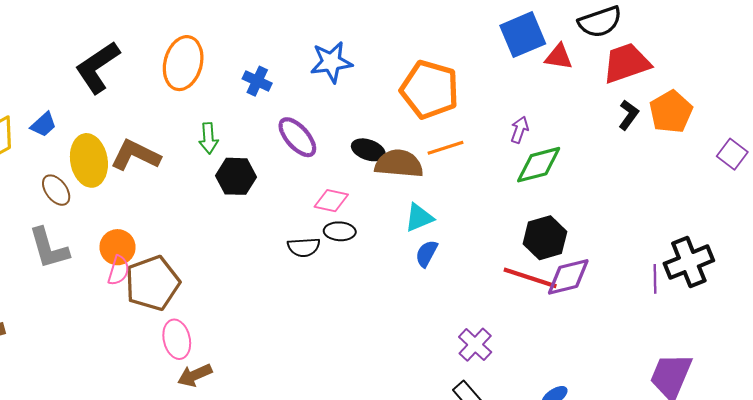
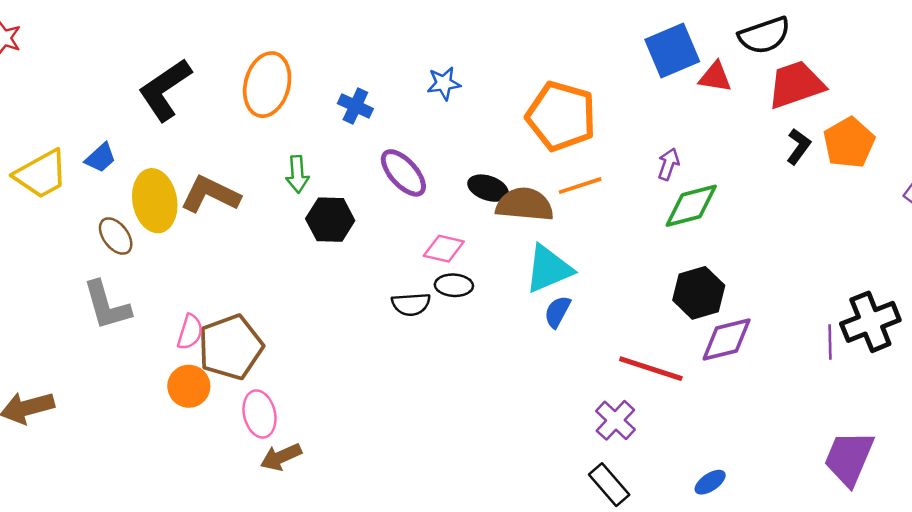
blue star: (331, 62) -> (444, 83), size x0.7
cyan triangle: (419, 218) -> (549, 269), size x1.4
orange circle: (117, 247) -> (189, 386), moved
red line: (530, 278) -> (651, 369), moved

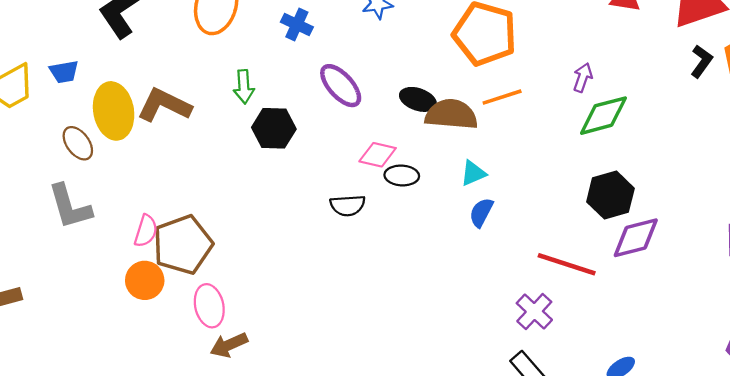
blue trapezoid: (100, 158) -> (64, 72), turned 32
cyan triangle: (549, 269) -> (473, 173), size x0.6
black ellipse: (454, 285) -> (402, 175), moved

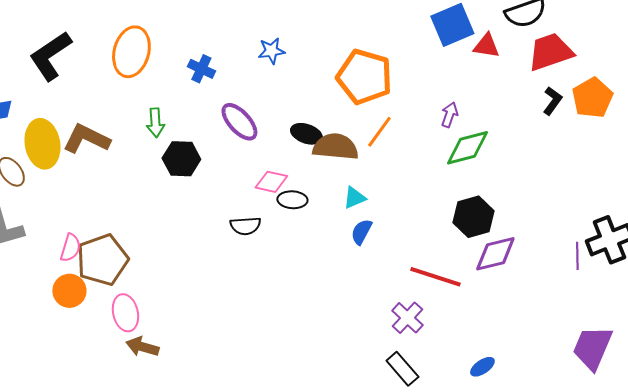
orange line: (502, 97) -> (379, 132), turned -36
brown arrow: (229, 345) -> (142, 347), turned 40

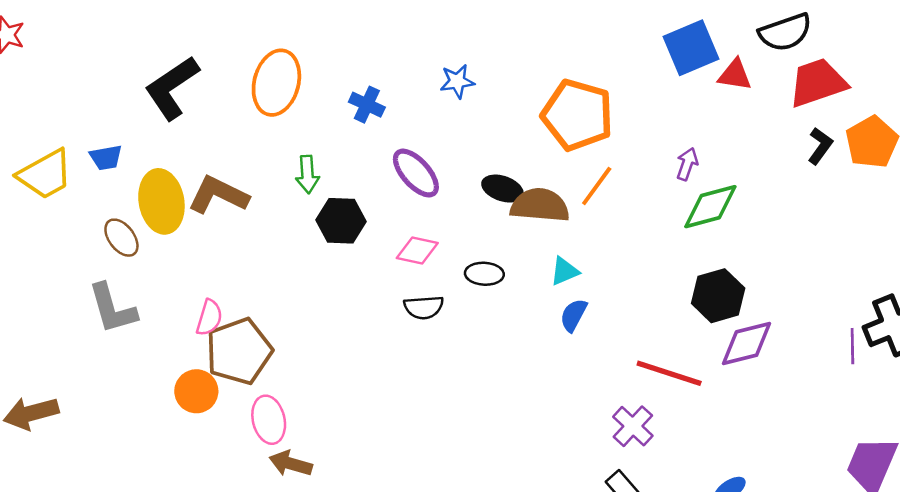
pink diamond: (271, 182) -> (417, 251), moved
pink semicircle: (70, 248) -> (209, 318), moved

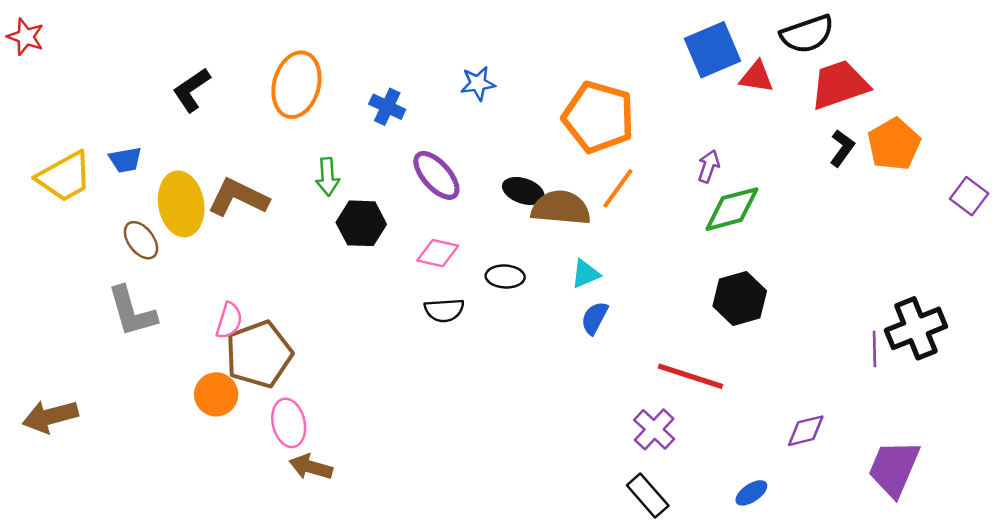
black L-shape: (172, 88) -> (191, 90), size x0.7
purple diamond: (747, 343) -> (806, 431), moved, size x0.7

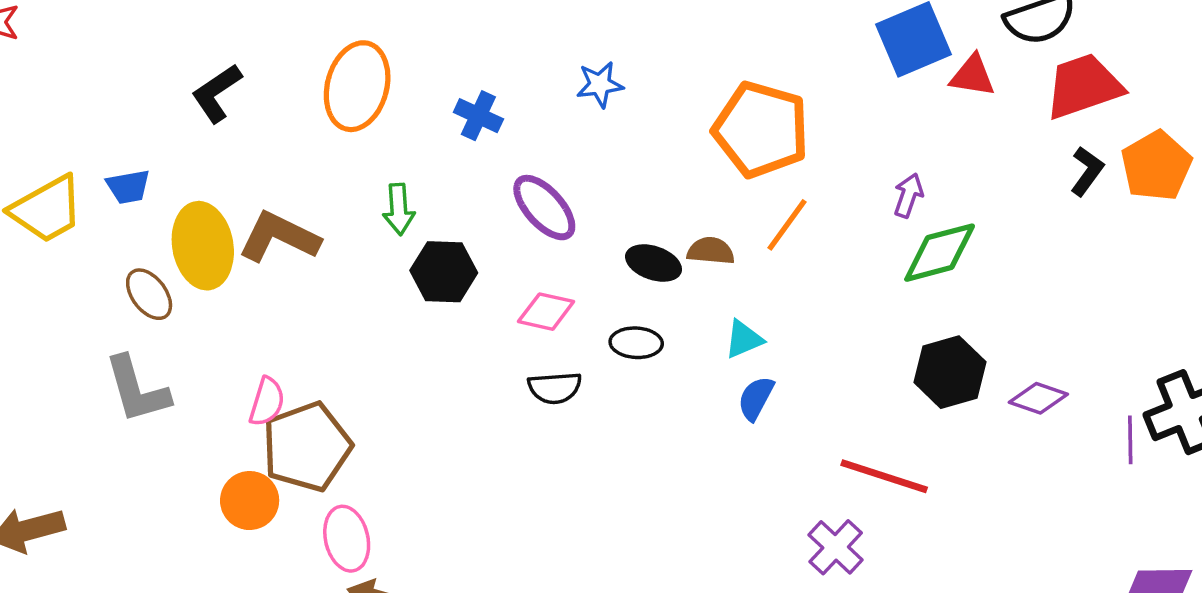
black ellipse: (523, 191) -> (654, 263), moved
brown semicircle: (561, 208) -> (711, 251), size x0.6
purple diamond: (806, 431) -> (1038, 398), moved, turned 33

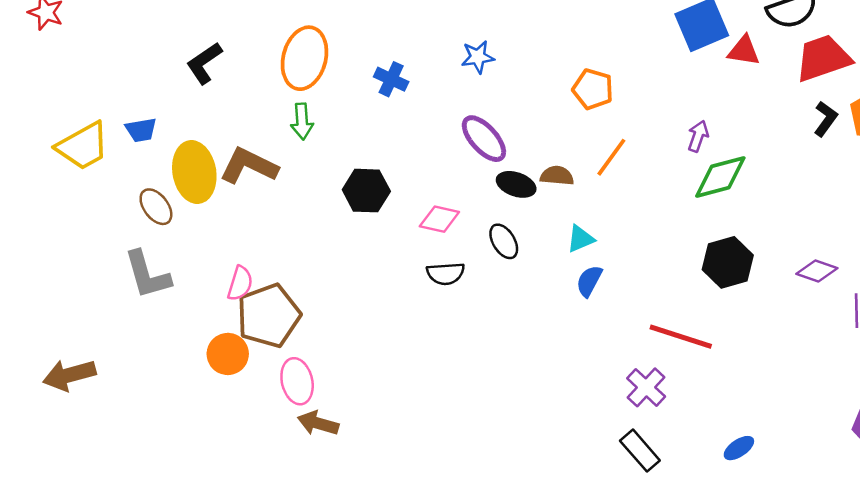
orange pentagon: (761, 130) -> (593, 89), size x0.6
purple ellipse: (544, 208) -> (484, 139), moved
green arrow: (399, 209) -> (302, 121), moved
black ellipse: (636, 343) -> (504, 241), turned 56
purple diamond: (1038, 398) -> (817, 271), moved

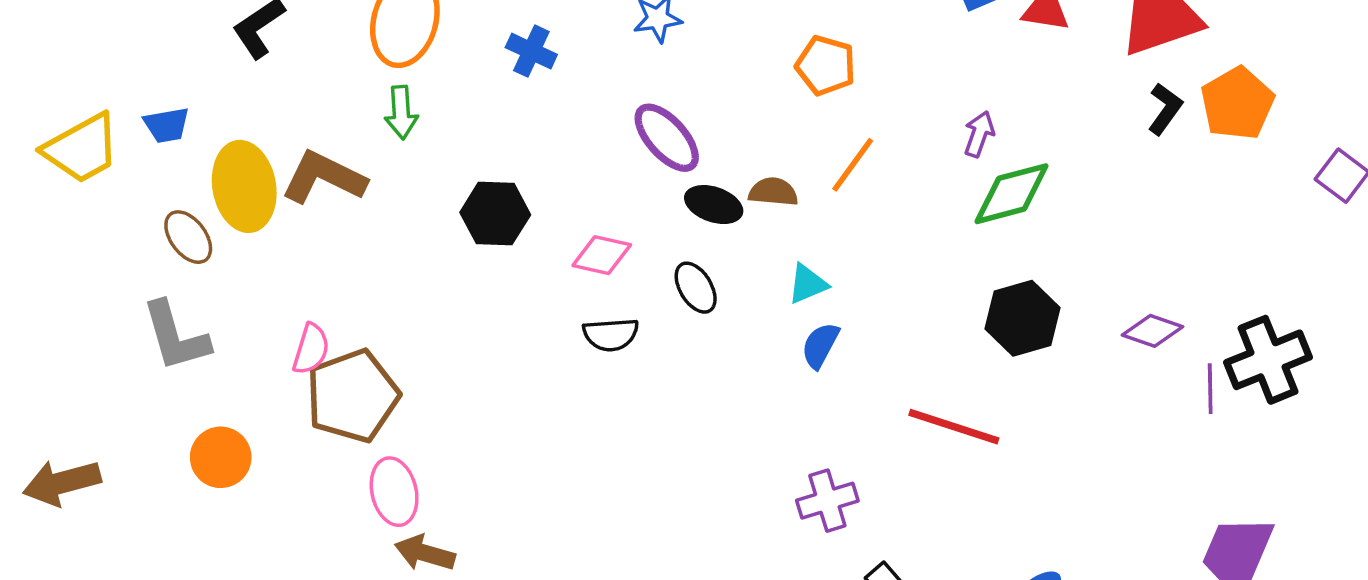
orange circle: (228, 354) -> (221, 457), moved
purple cross: (646, 387) -> (827, 501), moved, turned 30

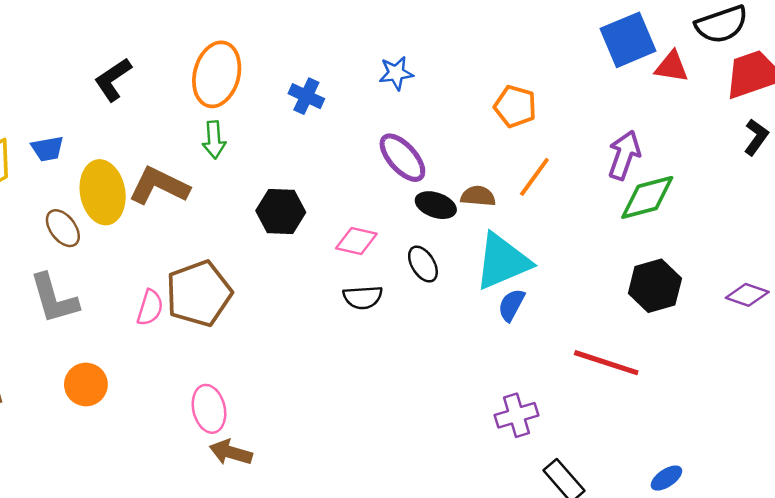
purple arrow: (979, 134) -> (624, 155), size x1.5
cyan triangle: (808, 284) -> (502, 261), size x2.0
brown pentagon: (353, 396) -> (199, 294), moved

